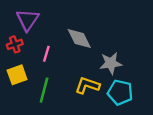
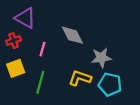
purple triangle: (28, 20) -> (25, 18), turned -35

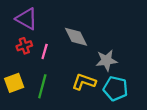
red cross: (14, 41) -> (24, 46), moved
yellow square: (16, 68) -> (14, 83), moved

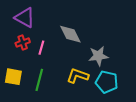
yellow square: (14, 83) -> (13, 77), turned 30

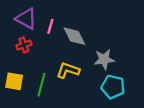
pink line: (41, 48) -> (50, 26), moved
yellow L-shape: (78, 76) -> (68, 70), moved

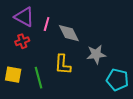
yellow L-shape: (68, 70) -> (63, 64), turned -105
green line: (42, 85) -> (38, 78), turned -30
cyan pentagon: (113, 87) -> (117, 80), moved

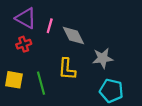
cyan pentagon: (117, 80) -> (111, 91), moved

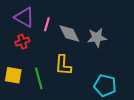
gray star: (103, 58) -> (97, 38), moved

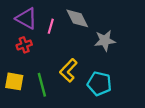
gray diamond: (69, 33) -> (77, 18), moved
yellow L-shape: (63, 65) -> (68, 70), turned 40
cyan pentagon: (105, 86) -> (99, 84), moved

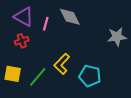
gray star: (105, 41) -> (117, 37), moved
green line: (42, 85) -> (38, 77), turned 55

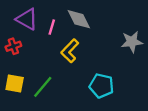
red cross: (22, 41) -> (13, 46), moved
yellow L-shape: (62, 64) -> (70, 51), moved

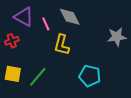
pink line: (52, 27) -> (46, 24), turned -40
yellow L-shape: (70, 51) -> (62, 45), turned -30

